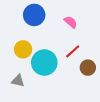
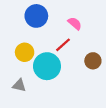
red line: (73, 51) -> (63, 45), moved
brown circle: (88, 68) -> (93, 61), moved

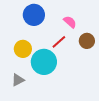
brown circle: (93, 61) -> (87, 41), moved
gray triangle: (19, 85) -> (18, 80), turned -40

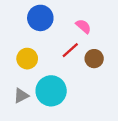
brown circle: (87, 41) -> (94, 59), moved
cyan circle: (44, 62) -> (51, 91), moved

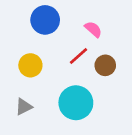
cyan circle: (51, 91) -> (76, 103), moved

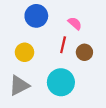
red line: (79, 56) -> (63, 45), turned -35
gray triangle: (24, 107) -> (19, 85), size x1.5

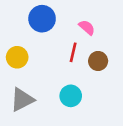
yellow circle: (25, 52) -> (17, 57), moved
cyan circle: (61, 82) -> (71, 96), size x0.7

